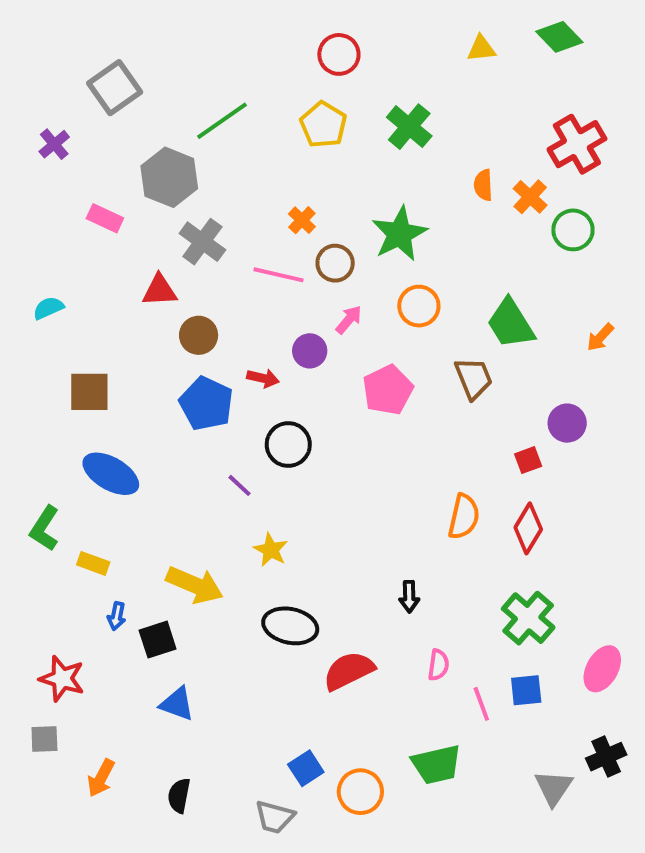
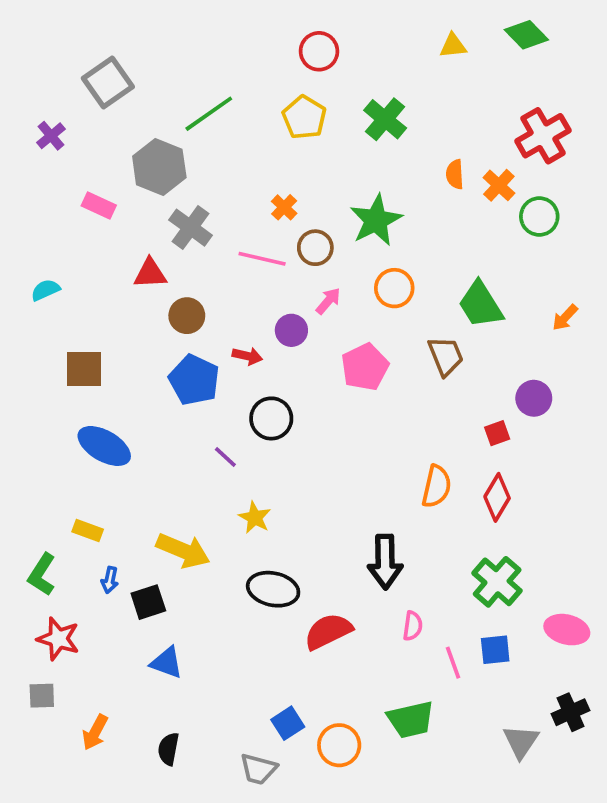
green L-shape: (44, 528) -> (42, 574), moved
black arrow: (409, 597) -> (385, 562), size x1.8
pink ellipse: (602, 669) -> (567, 630), turned 75

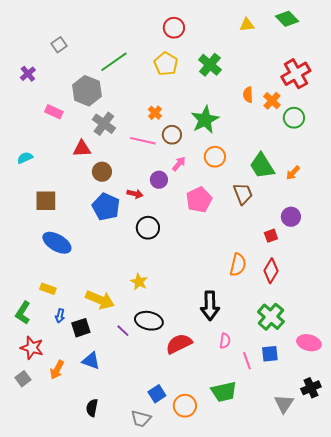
gray square: (108, 82) -> (59, 45), size x0.6
orange arrow: (565, 317) -> (293, 173), moved
purple line: (225, 457) -> (123, 331), moved
gray square: (42, 696) -> (23, 379), turned -35
orange arrow: (95, 732) -> (57, 370), moved

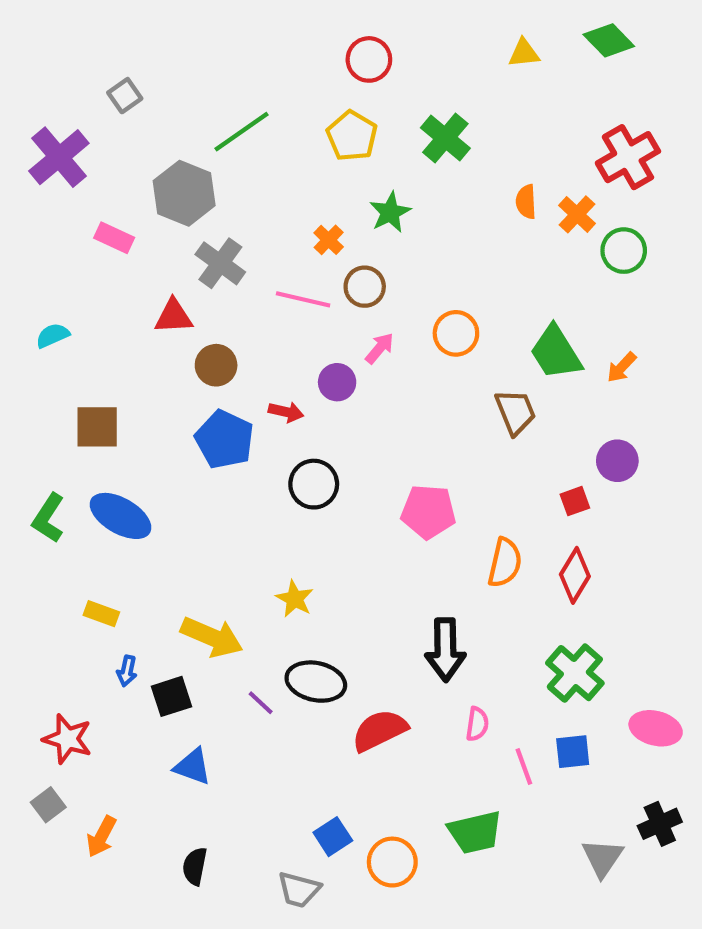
purple cross: (28, 74) -> (59, 157), size x1.8
green star: (205, 120) -> (390, 212), moved, size x0.7
pink pentagon: (199, 200) -> (428, 512), moved, turned 30
green L-shape: (23, 313) -> (48, 518), moved
orange arrow: (57, 370) -> (101, 837), moved

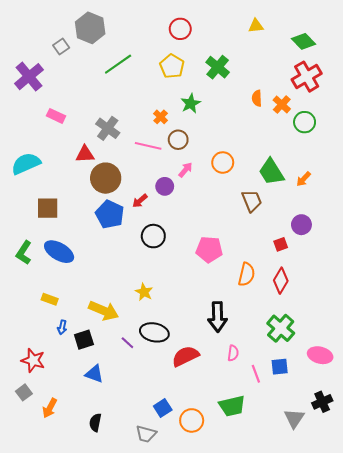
green diamond: (609, 40) -> (304, 41), moved
gray hexagon: (184, 193) -> (90, 28), moved
cyan semicircle: (53, 335) -> (26, 164), size x1.8
brown circle: (216, 365) -> (106, 178), size x1.5
red arrow: (286, 412) -> (140, 201), turned 126

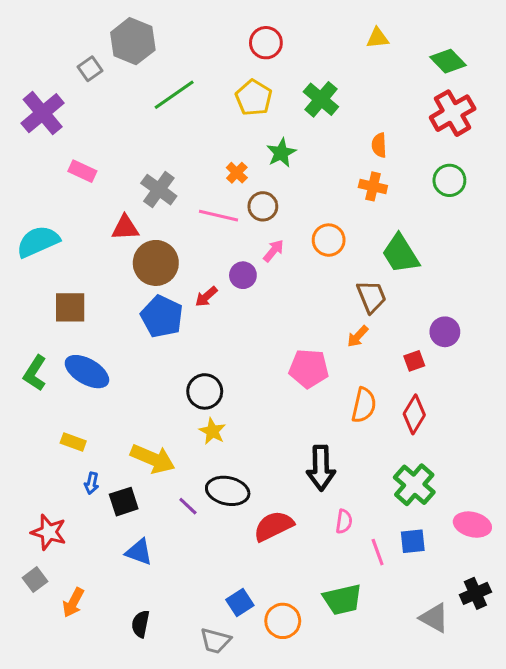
orange cross: (282, 105) -> (373, 186), moved, turned -30
orange arrow: (304, 179) -> (358, 336), moved
black circle: (153, 236) -> (205, 391), moved
gray triangle: (294, 418) -> (434, 618), turned -35

